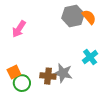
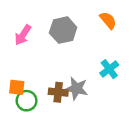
gray hexagon: (73, 16) -> (63, 30), moved
orange square: (14, 72) -> (17, 87), turned 32

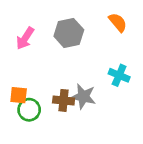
cyan cross: (109, 69) -> (119, 75), turned -30

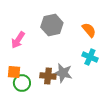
orange semicircle: (118, 22) -> (89, 30), moved
pink arrow: (25, 38) -> (18, 40), moved

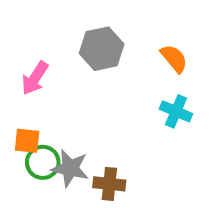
gray star: (63, 73) -> (70, 168), moved
brown cross: (48, 76) -> (109, 184), moved

